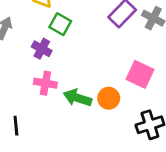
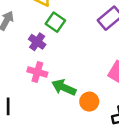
orange circle: (109, 98) -> (89, 102), moved

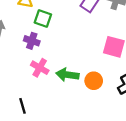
pink cross: (37, 72) -> (40, 68), turned 30

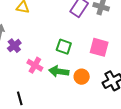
green square: (43, 18) -> (64, 47), moved
purple cross: (32, 41) -> (14, 46), moved, turned 32

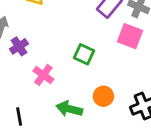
pink square: (99, 47) -> (130, 36), moved
green arrow: (59, 71) -> (69, 109), moved

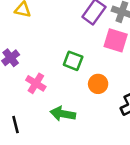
orange circle: (103, 96) -> (98, 84), moved

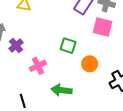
pink cross: (36, 83) -> (38, 66), turned 35

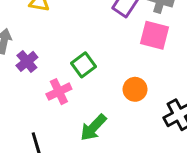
green square: (68, 46) -> (83, 65), moved, turned 35
green arrow: (62, 90) -> (93, 128), turned -54

